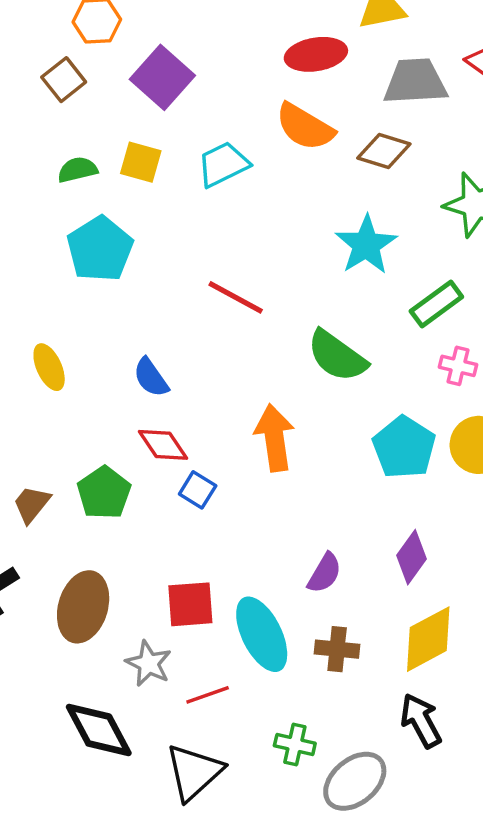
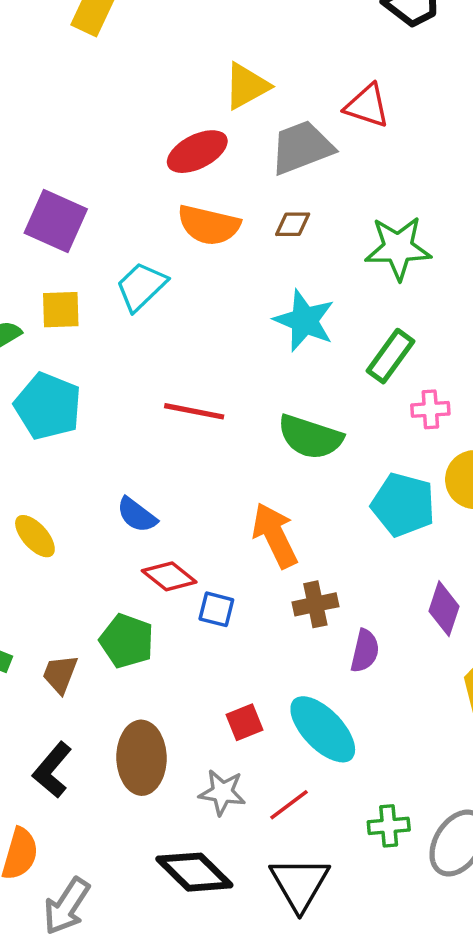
brown diamond: (384, 151) -> (293, 224), size x0.7
red square: (190, 604) -> (245, 722), size x0.7
brown cross: (337, 649) -> (315, 604), moved

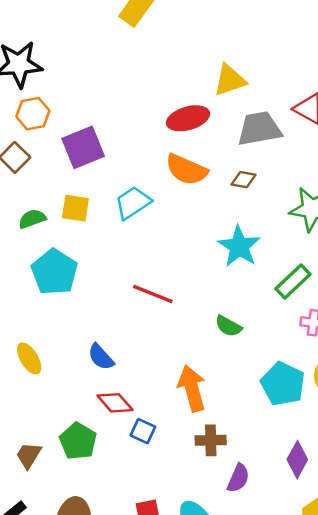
purple square: (56, 221) -> (83, 147), turned 33
green semicircle: (310, 437) -> (228, 326), size x0.6

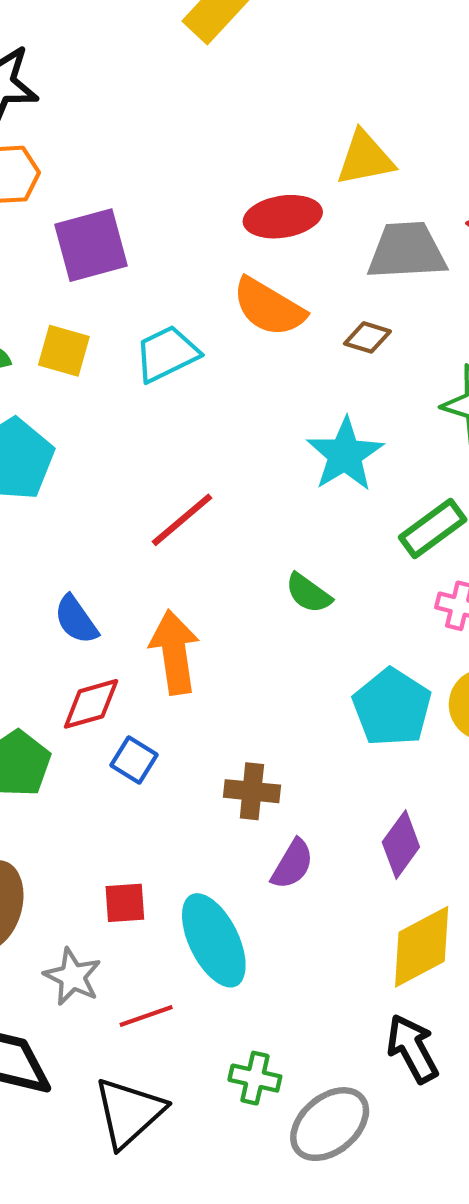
red line: (153, 294) -> (182, 520), turned -69
orange arrow: (192, 388) -> (174, 652), moved
red diamond: (115, 403) -> (91, 704), turned -72

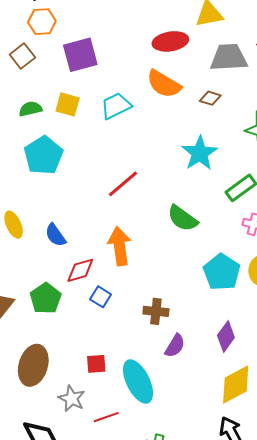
green semicircle: (308, 593) -> (182, 218), size x1.4
blue semicircle: (76, 620) -> (55, 235), moved

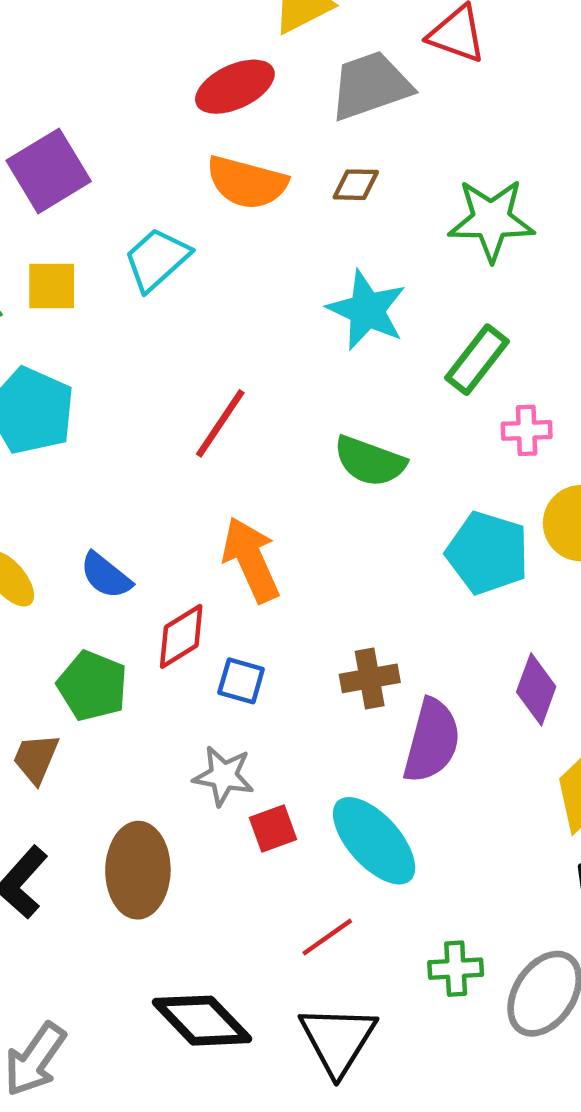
green pentagon: (46, 298) -> (92, 686), moved
purple semicircle: (175, 346) -> (432, 741), size x1.5
gray star: (72, 399) -> (223, 776), moved

